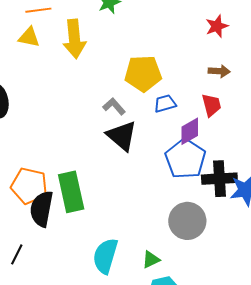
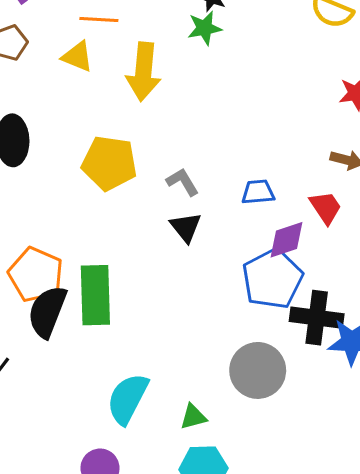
yellow pentagon: (143, 73) -> (109, 163), moved
red trapezoid: (211, 105) -> (326, 207), turned -30
black triangle: (122, 136) -> (186, 227), size x0.7

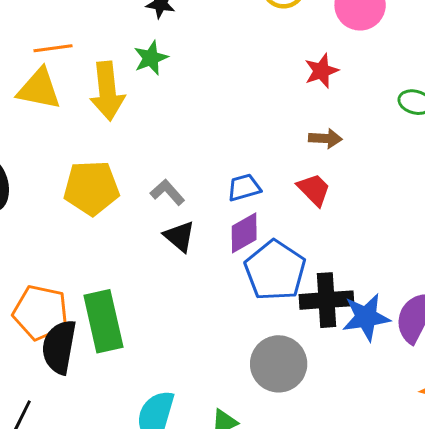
green star: (205, 28) -> (151, 58), moved
yellow triangle: (77, 57) -> (39, 89), size x1.4
purple diamond: (287, 240) -> (244, 233), moved

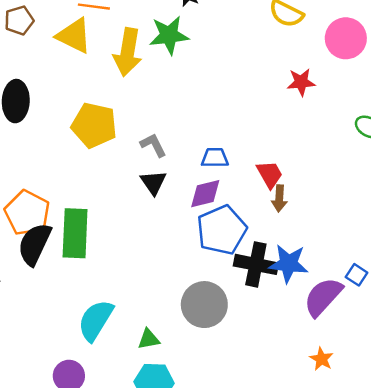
green star: (151, 58) -> (169, 35), size x1.4
brown arrow: (325, 138) -> (279, 198), moved, turned 75
blue star: (366, 317) -> (289, 264), moved

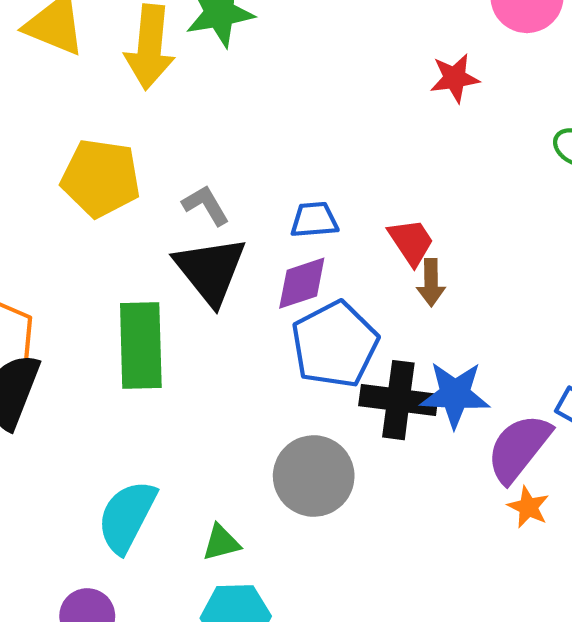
black triangle: (153, 183) -> (210, 270), size x1.6
green rectangle: (75, 233) -> (141, 346), moved
orange star: (321, 359) -> (528, 507), moved

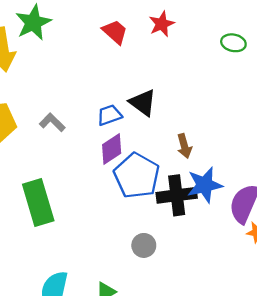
red trapezoid: (411, 242) -> (115, 32), moved
black triangle: (210, 270) -> (143, 103), moved, size x0.7
brown arrow: (431, 283) -> (184, 146), moved
gray circle: (314, 476) -> (144, 245), size x0.6

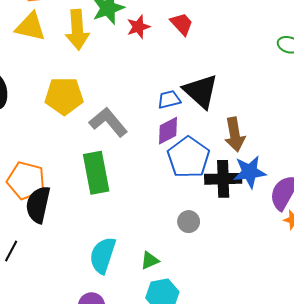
red star: (162, 24) -> (138, 27), moved
black triangle: (143, 103) -> (201, 91), size x1.4
gray L-shape: (52, 122) -> (108, 122), moved, size x1.6
brown arrow: (184, 146) -> (235, 134), size x1.5

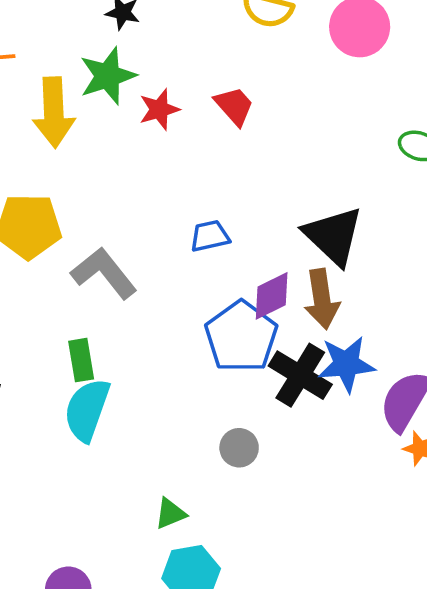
black triangle: (201, 91) -> (333, 236), moved
purple diamond: (168, 131) -> (272, 296), moved
green rectangle: (96, 173) -> (81, 360), size x0.6
black cross: (223, 179) -> (300, 375), turned 32
cyan semicircle: (103, 255) -> (87, 410), moved

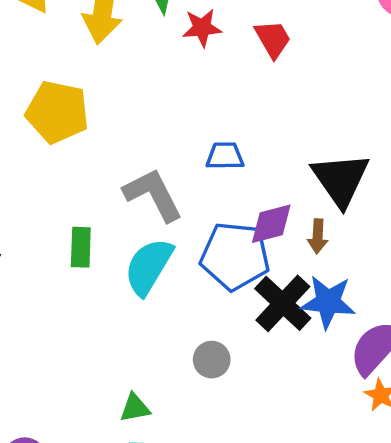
gray L-shape: (104, 273) -> (153, 195), moved
brown arrow: (322, 299) -> (318, 236), size x0.6
blue pentagon: (241, 337) -> (235, 256), turned 30
cyan semicircle: (87, 410) -> (149, 267), moved

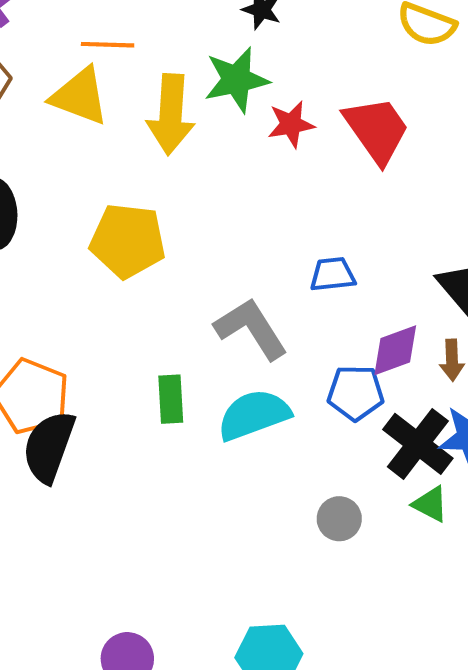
red trapezoid: (273, 39) -> (377, 130), size x1.5
blue pentagon: (235, 256) -> (356, 393), size x0.7
cyan semicircle: (149, 267) -> (254, 415), turned 44
green triangle: (135, 408) -> (430, 504), moved, turned 44

